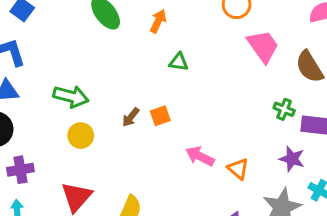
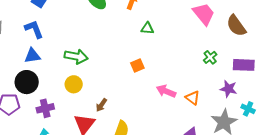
green cross: (284, 109) -> (210, 57), moved, turned 32
brown arrow: (131, 117) -> (101, 105), moved
yellow circle: (81, 136) -> (74, 84), moved

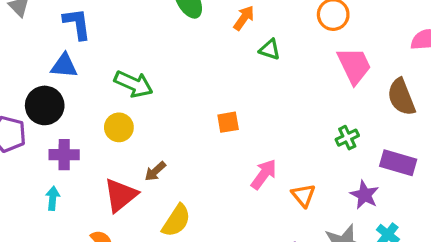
green triangle: (147, 28) -> (270, 49), moved
pink arrow: (166, 91) -> (264, 174), turned 90

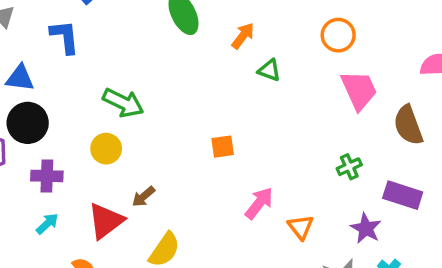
blue triangle: (64, 66) -> (20, 78), moved
cyan arrow: (53, 198) -> (47, 224), moved, turned 40

